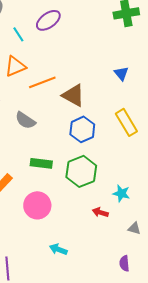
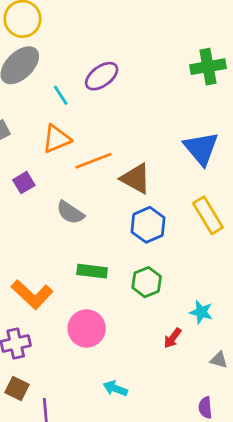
blue triangle: (121, 73) -> (201, 148), size x1.8
green hexagon: (81, 171) -> (147, 282), size x0.7
red arrow: (100, 212) -> (173, 338), turned -70

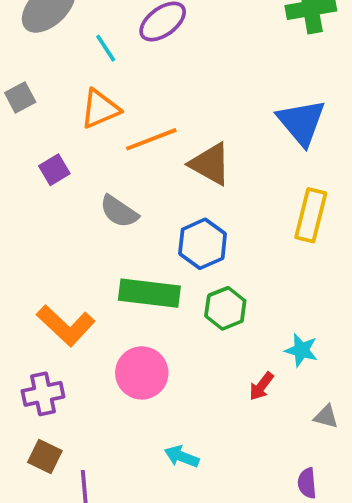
yellow rectangle: (208, 215) -> (311, 215), turned 45
blue hexagon: (148, 225) -> (203, 244), moved
green rectangle: (92, 271) -> (149, 293), size x1.4

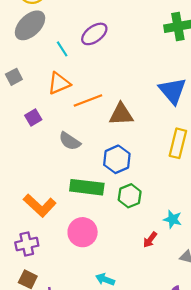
brown triangle: (210, 164) -> (121, 114), turned -32

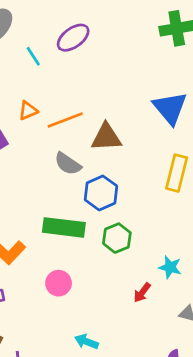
orange triangle: (59, 83) -> (28, 111), moved, size x0.7
gray semicircle: (70, 141) -> (68, 164), moved
pink circle: (83, 232) -> (59, 283), size x0.7

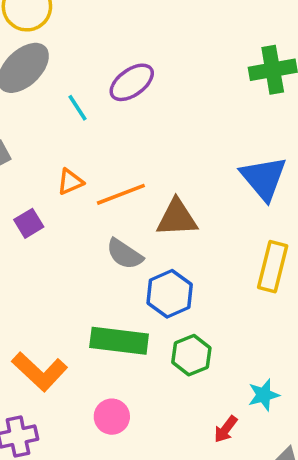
cyan star: (170, 267) -> (264, 395), turned -30

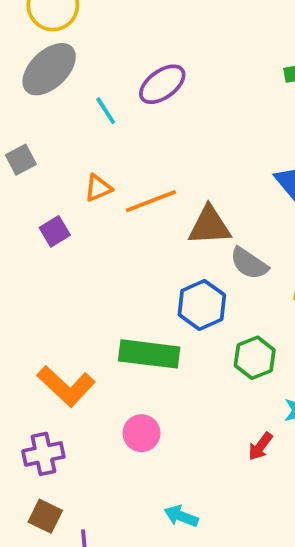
gray semicircle: (124, 254) -> (249, 263), moved
green hexagon: (191, 355) -> (255, 358), moved

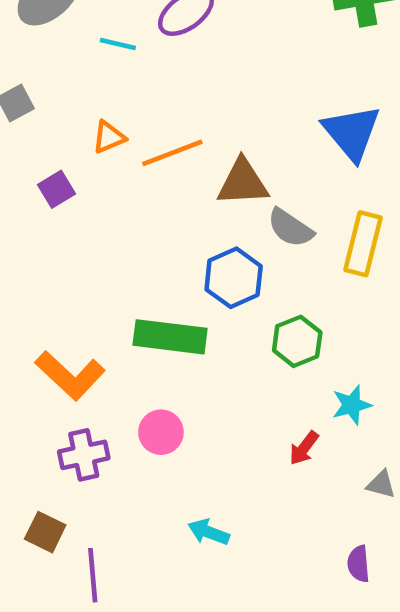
cyan line: (106, 111) -> (118, 44), turned -44
purple cross: (43, 454) -> (84, 455), moved

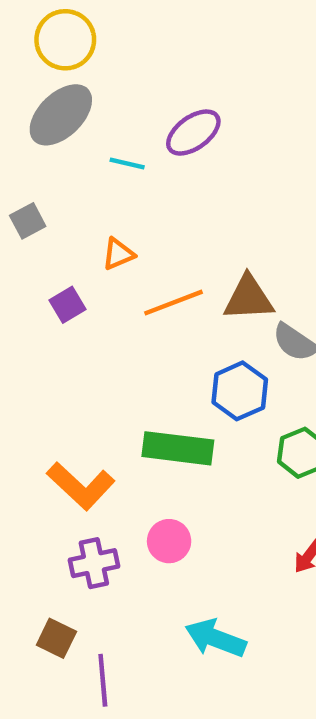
orange line: (172, 153) -> (173, 303), moved
cyan arrow: (209, 532) -> (215, 638), size x1.5

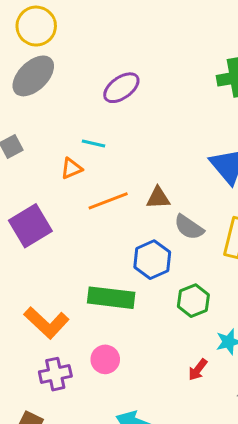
cyan line: (127, 163) -> (93, 144), moved
brown triangle: (249, 298) -> (158, 198), size x0.7
purple square: (67, 305) -> (30, 226), moved, size x1.8

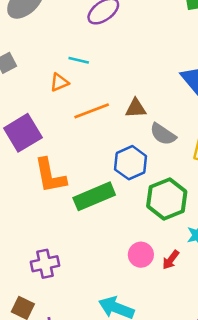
green rectangle: (111, 298) -> (94, 196), turned -30
green hexagon: (193, 301) -> (167, 199), size x1.4
orange L-shape: (46, 323) -> (50, 176), moved, turned 36
pink circle: (105, 359) -> (141, 255), moved

